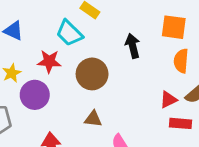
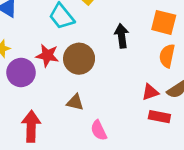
red star: (49, 61) -> (47, 55), moved

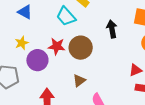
brown triangle: (75, 102) -> (79, 81), turned -48

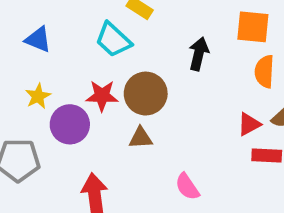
black arrow: (112, 29) -> (199, 54), turned 30
brown triangle: (79, 81) -> (141, 138), moved, turned 40

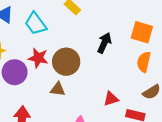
cyan trapezoid: (113, 40) -> (36, 24), moved
red triangle: (249, 124) -> (111, 99), moved

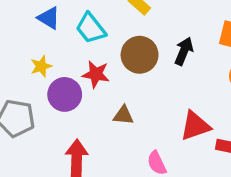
brown circle: (66, 62) -> (140, 55), moved
red triangle: (111, 99) -> (195, 126), size x1.5

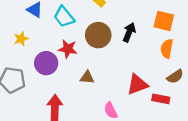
yellow star: (41, 66) -> (21, 39), moved

